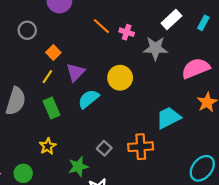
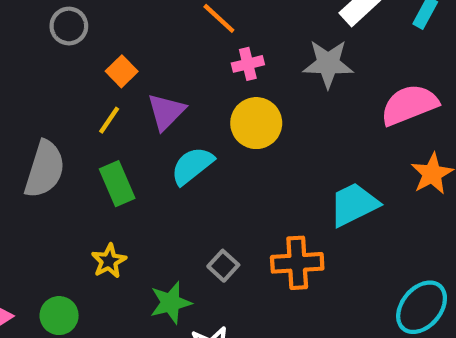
pink cross: (127, 32) -> (248, 64), moved, turned -32

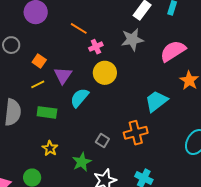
yellow line: (109, 120) -> (38, 84), turned 40
green rectangle: (117, 184) -> (47, 112), turned -48

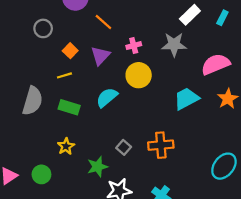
orange line: (79, 28) -> (103, 22), moved
purple triangle: (63, 75) -> (100, 56), moved
cyan trapezoid: (156, 101) -> (186, 99), moved

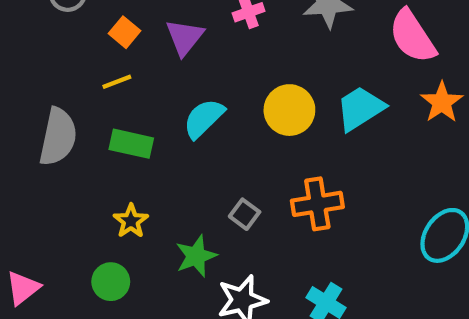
pink semicircle: (215, 64) -> (412, 36), turned -96
yellow circle: (139, 75) -> (289, 110), moved
green circle: (41, 174) -> (111, 282), moved

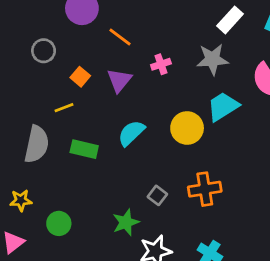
yellow line: (117, 82) -> (64, 108), moved
cyan trapezoid: (360, 108) -> (223, 107), moved
yellow star: (131, 221) -> (21, 200), moved, turned 30
green circle: (111, 282) -> (59, 223), moved

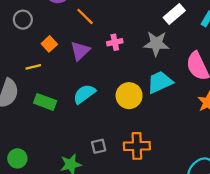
gray square: (157, 195) -> (99, 146), turned 32

